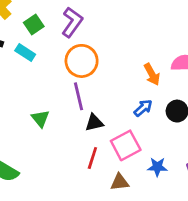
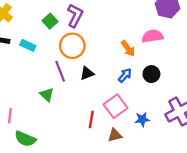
purple L-shape: (72, 22) -> (75, 16), moved
green square: (34, 25) -> (50, 21), moved
purple line: (78, 96) -> (60, 71), moved
black triangle: (94, 123) -> (87, 73), moved

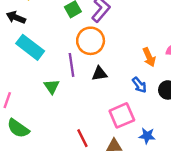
cyan rectangle: (28, 45) -> (30, 47), moved, size x1.6
blue arrow: (125, 75) -> (139, 85), turned 88
red line: (91, 119) -> (82, 138), moved, turned -49

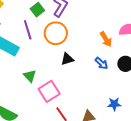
purple line: (71, 65) -> (28, 30), moved
pink square: (122, 115) -> (49, 91), moved

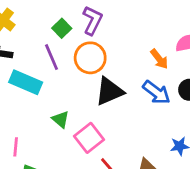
black triangle: (67, 59) -> (109, 91), size x1.6
blue arrow: (101, 63) -> (156, 92), size x1.5

